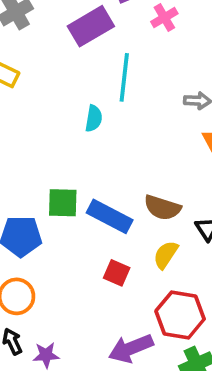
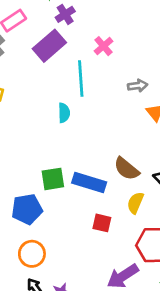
pink cross: (164, 18) -> (103, 46), moved
brown semicircle: (162, 208) -> (127, 169), turned 32

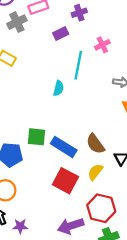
purple rectangle: (49, 46) -> (61, 34), size x0.6
red square: (102, 223) -> (65, 181), size x1.6

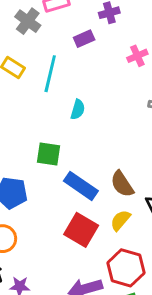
gray cross: (17, 22) -> (28, 21), turned -30
cyan line: (78, 65) -> (50, 74), moved
green square: (37, 137) -> (49, 154), moved

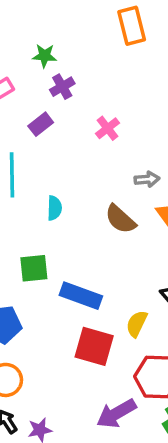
brown semicircle: (122, 184) -> (120, 219), moved

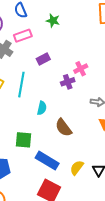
purple cross: (62, 87) -> (68, 82), moved
brown semicircle: (120, 219) -> (64, 128), moved
yellow semicircle: (137, 324) -> (77, 168), moved

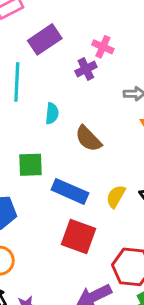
purple rectangle: (43, 59) -> (45, 39), size x1.5
pink cross: (81, 69) -> (103, 47), turned -32

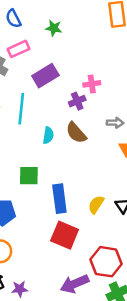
pink cross: (103, 47) -> (92, 84), turned -35
brown semicircle: (88, 139) -> (76, 133), moved
blue rectangle: (70, 191) -> (59, 199), turned 56

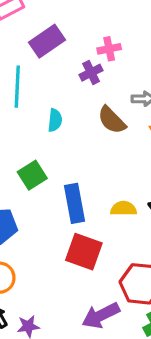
brown semicircle: (76, 133) -> (112, 120), moved
green square: (29, 176) -> (32, 175), turned -30
yellow semicircle: (96, 205) -> (123, 209), turned 60

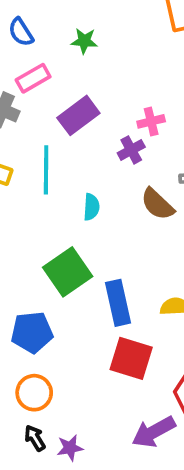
green square: (32, 175) -> (68, 272), size x1.4

